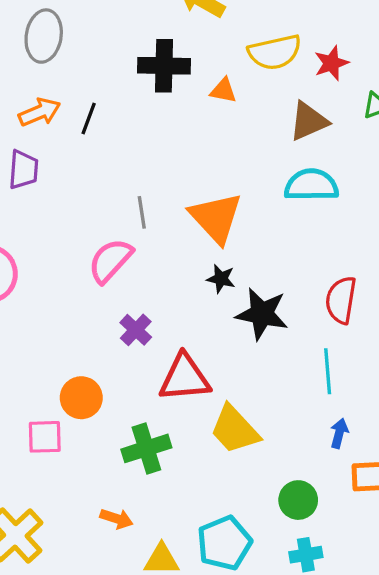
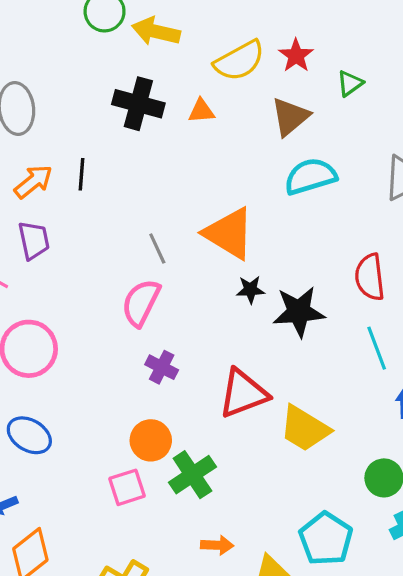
black cross: (164, 66) -> (138, 104), turned 30
purple cross: (136, 330) -> (162, 367), moved
green cross: (146, 448) -> (192, 475), moved

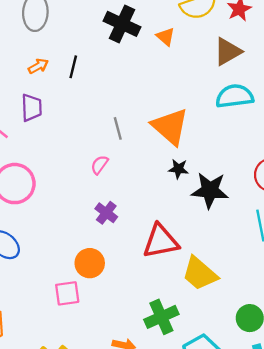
orange triangle: (201, 111) -> (166, 37), turned 36
orange arrow: (33, 182) -> (38, 66), size x0.7
pink semicircle: (141, 303) -> (100, 165), size x0.6
green cross: (192, 475) -> (161, 317), moved

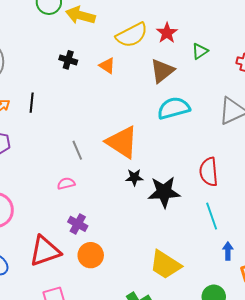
black cross: (122, 24) -> (68, 60), size x0.6
pink semicircle: (100, 165) -> (66, 184), turned 48
red triangle: (161, 241) -> (45, 251), moved
orange circle: (90, 263) -> (91, 255), moved

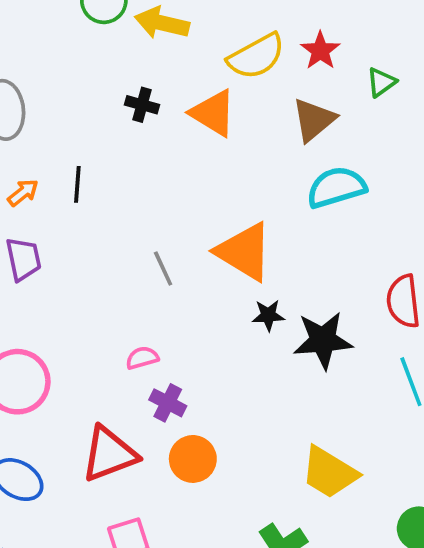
orange triangle: (107, 66) -> (213, 113), size x1.6
pink semicircle: (66, 184) -> (142, 358), moved

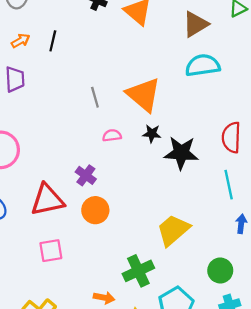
pink semicircle: (142, 358) -> (112, 135), moved
yellow trapezoid: (329, 473) -> (173, 230), turned 99

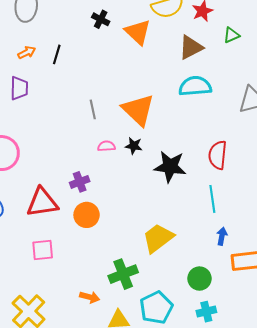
black star: (152, 134) -> (134, 146), moved
purple cross: (86, 175) -> (80, 182), turned 30

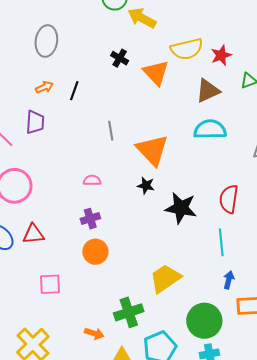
gray line: (93, 109) -> (111, 131), moved
pink semicircle: (106, 146) -> (92, 180), moved
red triangle: (42, 203) -> (33, 234), moved, size x0.7
green circle: (199, 279) -> (204, 321), size x1.5

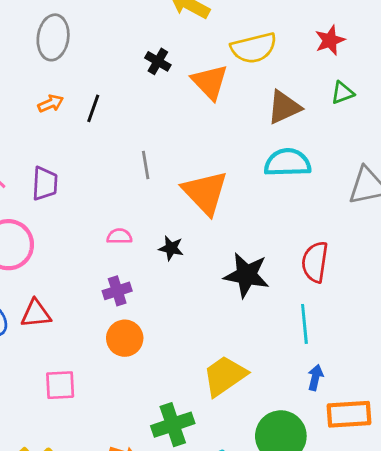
red star: (221, 55) -> (330, 40), moved
purple trapezoid: (35, 122) -> (45, 184), moved
black star: (146, 185) -> (171, 248), moved

